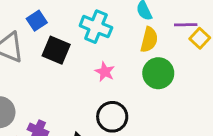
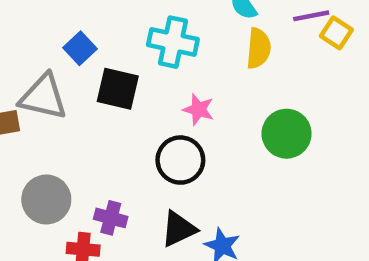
green circle: (158, 73) -> (287, 134), moved
black circle: (112, 117) -> (180, 160), moved

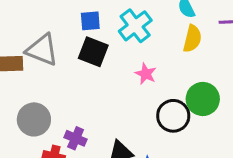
cyan cross: (173, 42) -> (135, 26), turned 32
blue square: (80, 48) -> (90, 21), moved, turned 30
black circle: (180, 160) -> (173, 116), moved

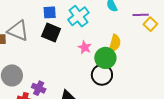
yellow semicircle: (192, 39) -> (115, 43), moved
green circle: (203, 99) -> (105, 58), moved

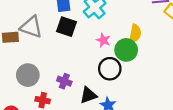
black circle: (102, 75) -> (110, 69), moved
purple cross: (39, 88) -> (64, 81), moved

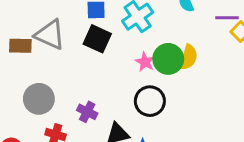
green circle: (126, 50) -> (168, 59), moved

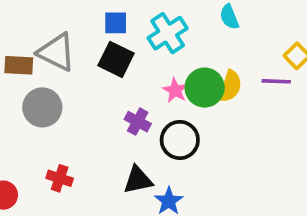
purple line: (227, 18) -> (276, 81), moved
gray circle: (39, 99) -> (42, 107), moved
purple cross: (87, 112) -> (138, 122), moved

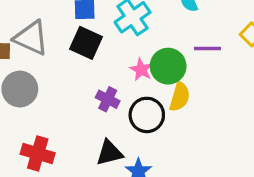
purple line: (276, 81) -> (208, 48), moved
yellow semicircle: (230, 86) -> (180, 97), moved
red cross: (60, 178) -> (38, 154), size x1.4

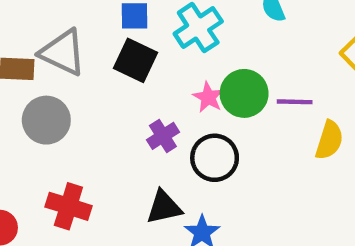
purple line: (208, 48) -> (295, 102), moved
yellow semicircle: (180, 97) -> (329, 140), moved
purple cross: (108, 99) -> (163, 136), turned 30

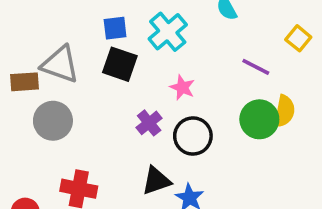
green circle: (244, 93) -> (259, 119), moved
purple line: (295, 102) -> (256, 67), moved, turned 32

